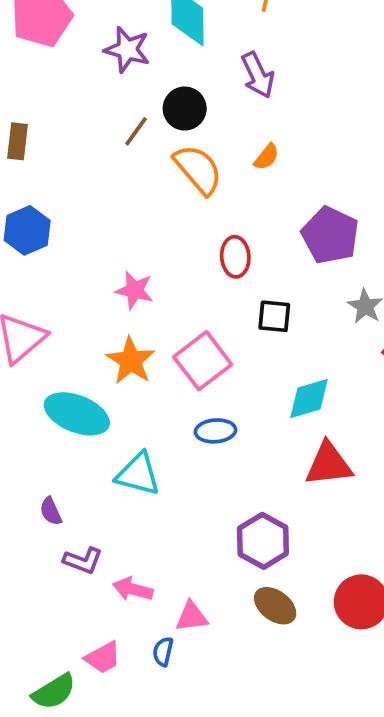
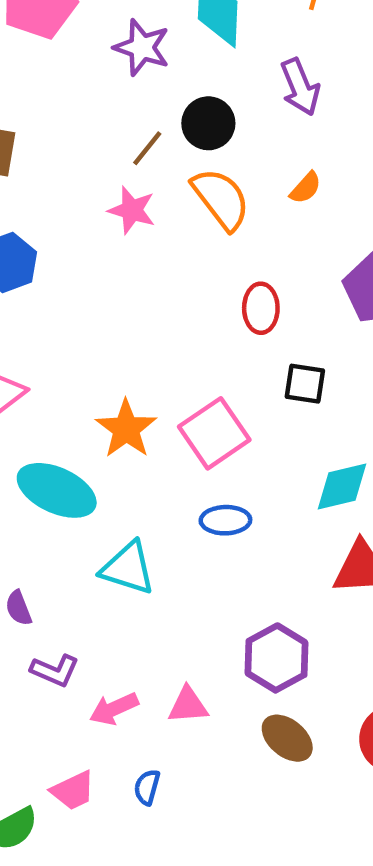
pink star: (135, 290) -> (132, 210), moved
pink arrow: (133, 589) -> (114, 709), turned -42
pink triangle: (192, 617) -> (188, 705), moved

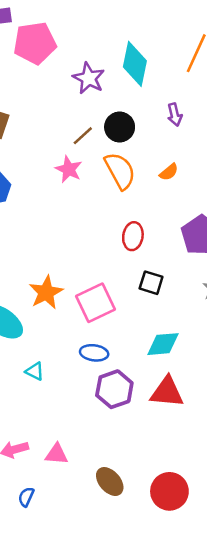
purple arrow: (300, 87) -> (175, 115), size x0.7
cyan triangle: (128, 568) -> (35, 371), size x0.6
purple hexagon: (277, 658) -> (114, 389), moved

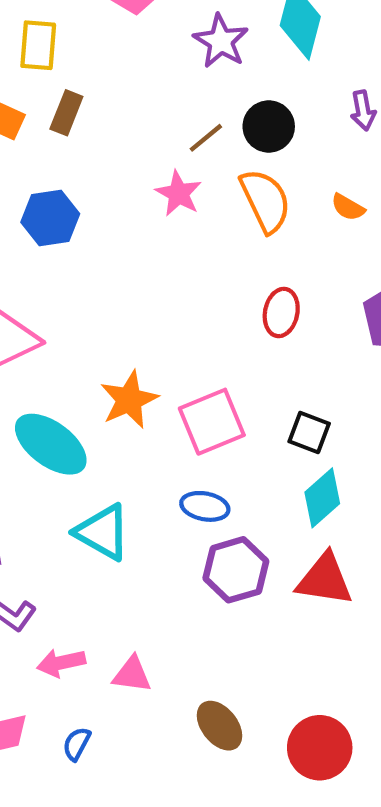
orange semicircle: (169, 172) -> (348, 207), turned 66
black square: (151, 283) -> (309, 433), moved
cyan diamond: (163, 344) -> (322, 498), turned -40
cyan triangle: (35, 371) -> (103, 532), size x1.8

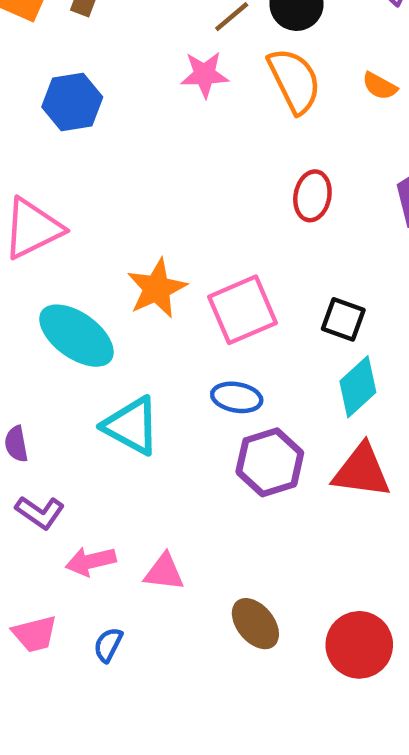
pink star: (179, 193) -> (204, 75), turned -30

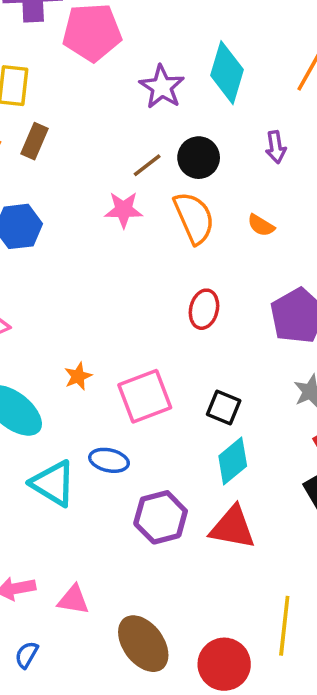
orange star: (157, 288) -> (78, 376), size x0.6
blue ellipse: (237, 397) -> (109, 460), moved
brown ellipse: (255, 624) -> (143, 644), size x1.4

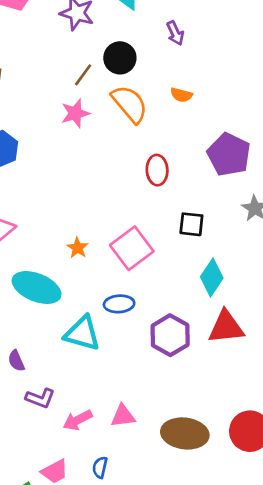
black square: (224, 408) -> (191, 224), moved
brown ellipse: (143, 644) -> (185, 433), turned -30

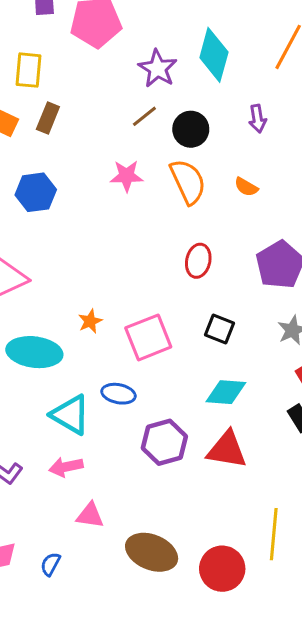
brown line: (83, 75) -> (144, 116), moved
cyan diamond: (212, 277) -> (226, 392), turned 45
cyan ellipse: (37, 287) -> (34, 352), turned -30
pink arrow: (78, 420) -> (66, 467), moved

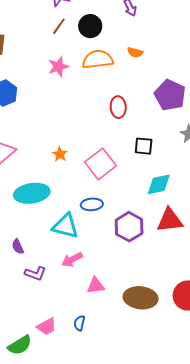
orange semicircle: (188, 182) -> (98, 59), turned -56
orange star: (90, 321) -> (60, 154), moved

